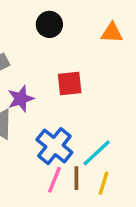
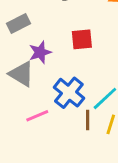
pink line: (54, 180) -> (37, 116), moved, turned 45

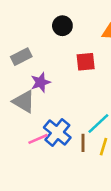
red square: (82, 39) -> (86, 62), moved
blue cross: (69, 93) -> (57, 132), moved

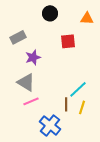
gray triangle: (24, 102) -> (26, 82), moved
blue cross: (57, 132) -> (50, 125), moved

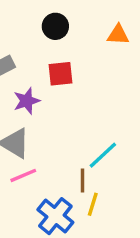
red square: (68, 41) -> (60, 74), moved
yellow line: (82, 107) -> (93, 204), moved

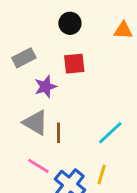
pink line: (23, 175) -> (38, 166), moved, turned 55
brown line: (83, 180) -> (58, 133), moved

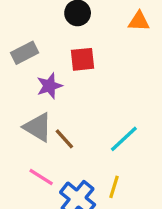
brown line: (58, 133) -> (64, 139), turned -42

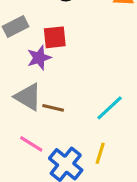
red square: (83, 59) -> (55, 37), moved
brown line: (64, 139) -> (53, 108), turned -35

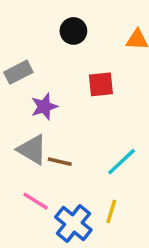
red square: (55, 37) -> (101, 84), moved

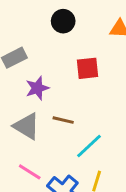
brown line: (60, 162) -> (63, 120), moved
cyan line: (122, 162) -> (89, 146), moved

